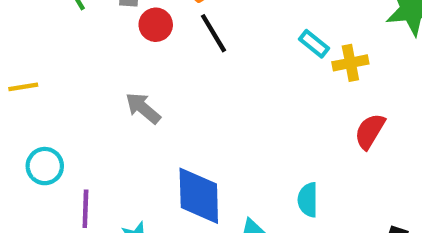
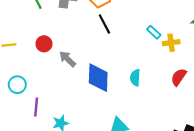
red circle: (156, 25) -> (44, 44), moved
blue diamond: (199, 196) -> (98, 78), moved
cyan semicircle: (308, 200) -> (135, 78), moved

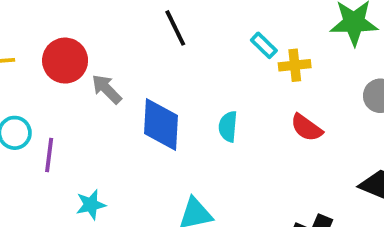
red circle: (44, 44) -> (65, 61), size x1.5
red semicircle: (179, 77) -> (306, 128), turned -90
purple line: (36, 107) -> (49, 155), moved

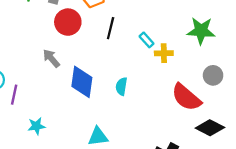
black line: (175, 28) -> (111, 28), moved, turned 35
red circle: (65, 61) -> (68, 22), moved
red semicircle: (306, 128) -> (186, 97), moved, size x1.6

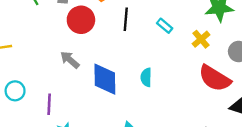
yellow cross: (164, 53) -> (201, 39), moved, turned -30
purple line: (14, 95) -> (49, 104), moved

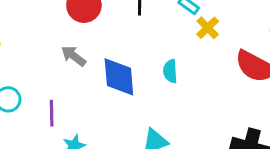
yellow cross: (201, 39) -> (208, 28), moved

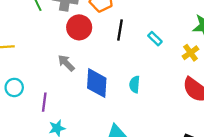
yellow cross: (208, 28) -> (190, 53), moved

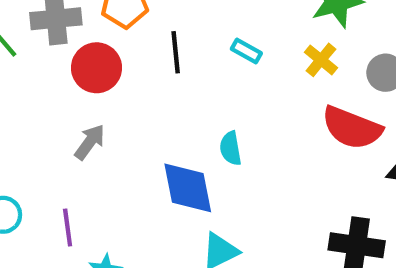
gray arrow: (66, 63) -> (90, 142), turned 96
blue diamond: (97, 83) -> (188, 188), moved

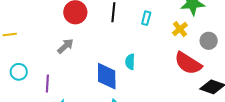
cyan rectangle: (246, 51) -> (146, 18), turned 64

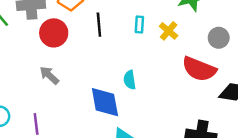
yellow cross: (180, 29) -> (169, 31), moved
gray arrow: (65, 46) -> (49, 75), turned -84

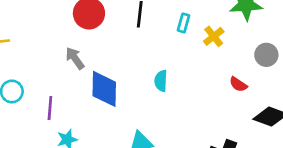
red semicircle: (199, 69) -> (238, 84), size x0.5
blue diamond: (105, 102) -> (104, 89), moved

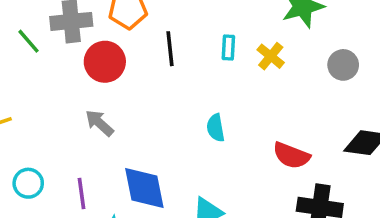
red semicircle: (238, 84) -> (291, 155), moved, size x1.5
blue diamond: (104, 89) -> (144, 188), moved

